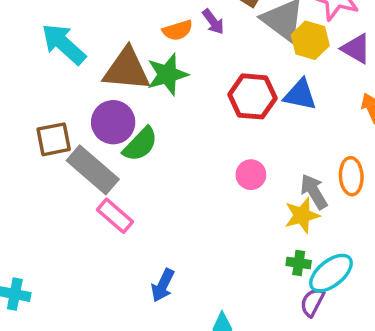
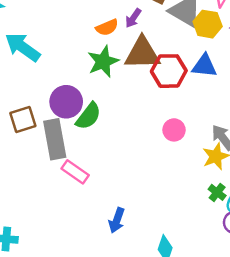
purple arrow: (213, 22) -> (133, 18), turned 78
brown triangle: (127, 69) -> (142, 53), moved
gray rectangle: (93, 170) -> (55, 139), turned 45
green cross: (299, 263) -> (217, 192), turned 36

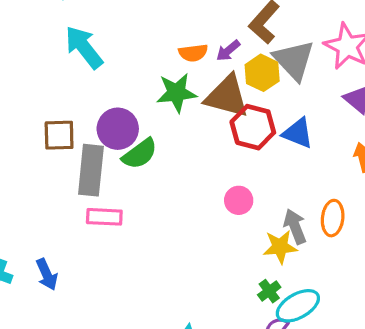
yellow hexagon: (208, 24) -> (262, 73), moved
pink rectangle: (75, 172) -> (104, 217), turned -48
blue arrow: (117, 220) -> (47, 274), moved, turned -60

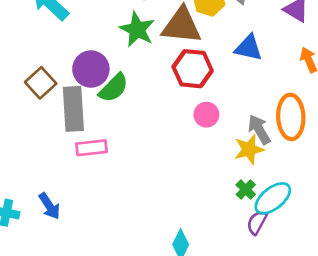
green star: (176, 93) -> (137, 29), turned -30
red hexagon: (253, 127) -> (193, 69), moved
brown square: (59, 135) -> (41, 83), turned -32
orange ellipse: (333, 218) -> (291, 117), size x1.4

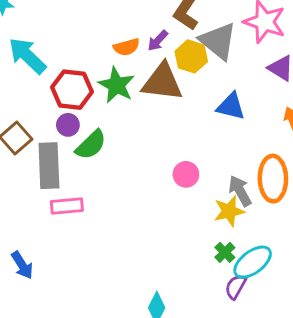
purple circle: (91, 69) -> (68, 125), size x0.6
red hexagon: (193, 69) -> (72, 90), moved

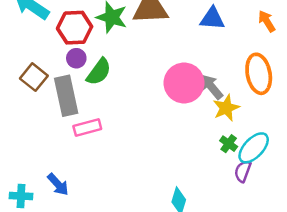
pink circle: (186, 174) -> (184, 83), size x1.8
gray arrow: (240, 191) -> (212, 87), moved

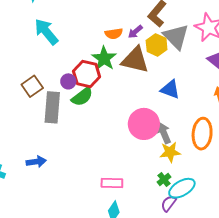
blue triangle: (212, 19) -> (170, 89), moved
red hexagon: (75, 28) -> (87, 74), moved
pink rectangle: (87, 127) -> (112, 183), moved
blue arrow: (58, 184) -> (36, 162), moved, turned -72

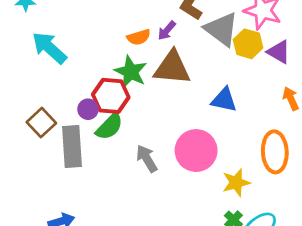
yellow hexagon: (157, 45) -> (248, 44), moved
gray arrow: (164, 133) -> (147, 159), moved

